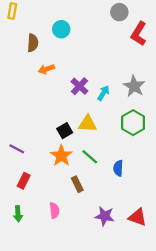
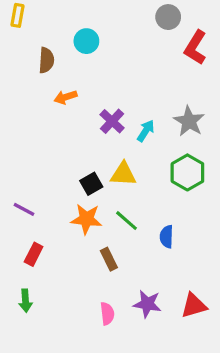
orange star: (61, 156) -> (86, 219), turned -30
pink semicircle: (54, 210) -> (107, 314), moved
red triangle: (138, 217) -> (194, 306), turned -36

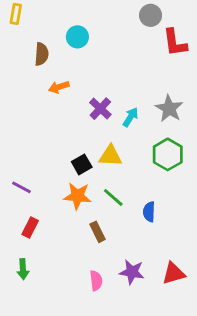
red L-shape: (195, 47) -> (175, 43), turned -40

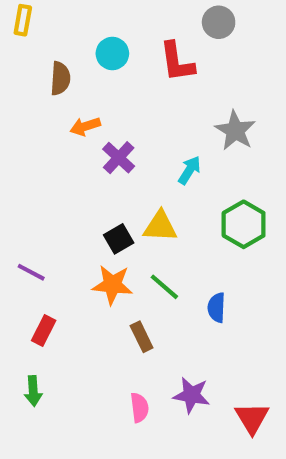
red L-shape: (175, 43) -> (177, 62), moved
purple cross: (100, 109) -> (119, 158), moved
gray star: (169, 109) -> (235, 131), moved
red triangle: (173, 273) -> (252, 418), moved, turned -45

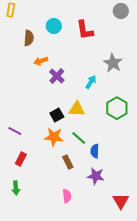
gray circle: (219, 22) -> (121, 11), moved
blue semicircle: (217, 308) -> (95, 151), moved
purple star: (192, 395) -> (96, 176), moved

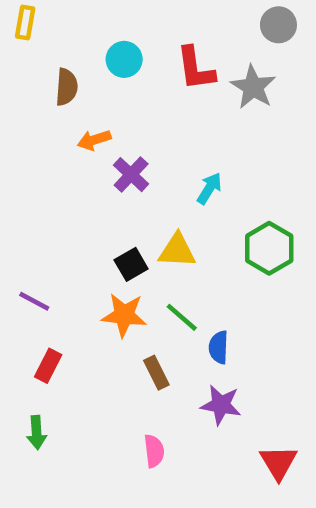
gray star: (113, 63) -> (253, 87), moved

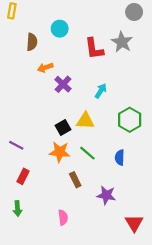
red L-shape: (196, 69) -> (94, 49), moved
blue semicircle: (219, 347) -> (120, 157), moved
pink semicircle: (154, 451) -> (63, 217), moved

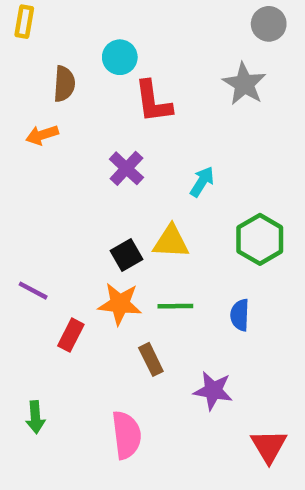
red L-shape: (94, 49) -> (153, 102), moved
orange arrow: (45, 68) -> (42, 135), moved
green line: (87, 153) -> (175, 306), turned -42
red rectangle: (23, 176) -> (71, 335), moved
pink semicircle: (63, 217) -> (126, 435), size x1.5

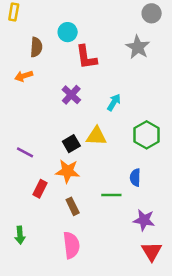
purple line: (33, 291) -> (25, 152), moved
green line: (175, 306) -> (111, 195), moved
brown rectangle: (151, 359) -> (73, 206), moved
purple star: (213, 391) -> (144, 220), moved

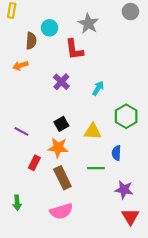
cyan circle: (68, 32) -> (49, 28), moved
gray star: (138, 47) -> (88, 23), moved
yellow triangle: (96, 136) -> (93, 131), moved
brown rectangle: (73, 206) -> (62, 178), size x1.5
pink semicircle: (71, 245) -> (61, 211), turned 80

